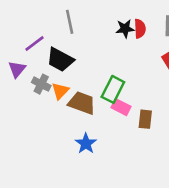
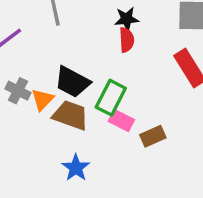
red semicircle: (140, 29) -> (127, 40), moved
black trapezoid: (60, 60) -> (72, 82), moved
brown rectangle: (145, 119) -> (153, 136), turned 60

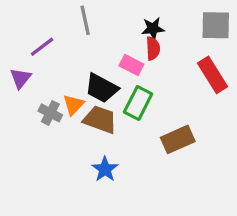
gray cross: (18, 91) -> (50, 113), moved
pink rectangle: (121, 121) -> (131, 65), moved
brown rectangle: (153, 136) -> (178, 139), size x1.4

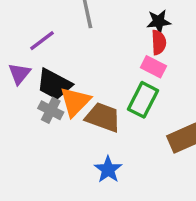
pink rectangle: (131, 65) -> (153, 67), moved
black trapezoid: (102, 88) -> (54, 84), moved
orange triangle: (74, 105) -> (75, 102), size x1.4

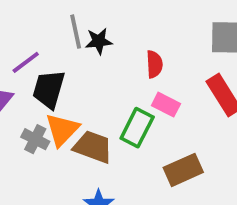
black star: (159, 22) -> (99, 41), moved
pink rectangle: (153, 67) -> (166, 105), moved
black trapezoid: (54, 84) -> (49, 89), moved, turned 78

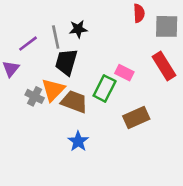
gray line: (76, 32) -> (56, 37), moved
red semicircle: (154, 64) -> (139, 13), moved
black trapezoid: (49, 89) -> (66, 62), moved

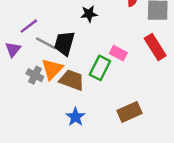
black star: (78, 29) -> (89, 14), moved
gray line: (56, 37) -> (46, 43), moved, turned -50
brown rectangle: (136, 118) -> (129, 112), moved

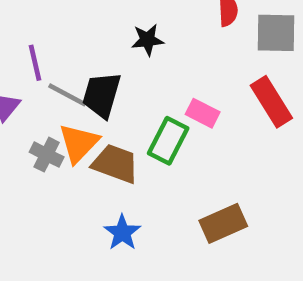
purple line: (29, 26) -> (35, 63), turned -66

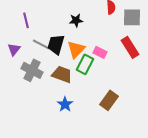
purple line: (35, 63) -> (26, 20), moved
orange triangle: (79, 143) -> (76, 49), moved
gray cross: (47, 155) -> (32, 70), size x1.5
brown rectangle: (223, 223) -> (109, 100), turned -30

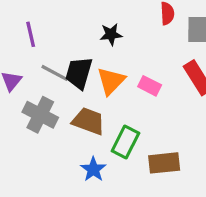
green rectangle: (85, 64) -> (125, 142), moved
brown rectangle: (109, 100) -> (164, 163), turned 48

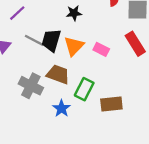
purple line: (31, 34) -> (17, 13), turned 60
gray cross: (40, 115) -> (31, 86), moved

